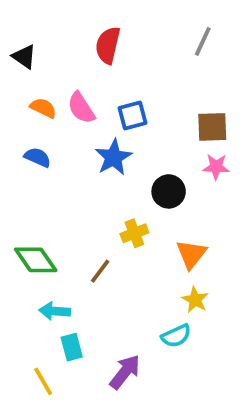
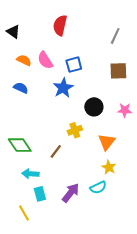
gray line: (203, 41) -> (115, 36), moved
pink star: (216, 167) -> (125, 110), moved
purple arrow: (125, 372) -> (71, 193), moved

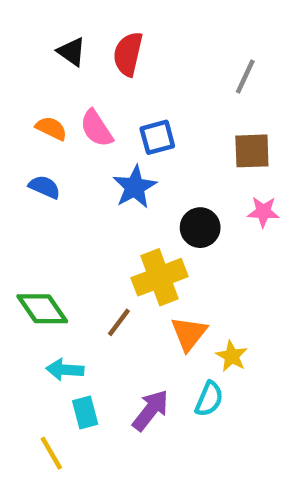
black triangle: (13, 32) -> (72, 52), moved
pink star: (125, 110) -> (263, 212), moved
yellow cross: (75, 130) -> (160, 277), size x1.6
orange triangle: (107, 142) -> (189, 334), moved
cyan semicircle: (98, 187) -> (209, 399), turned -42

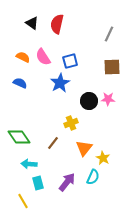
pink star: (263, 212) -> (108, 99), moved
yellow cross: (160, 277) -> (71, 123), size x0.6

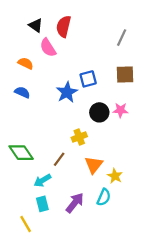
pink semicircle: (43, 57) -> (48, 48), moved
blue square: (70, 61) -> (88, 79), moved
cyan arrow: (29, 164) -> (42, 180), moved, turned -35

